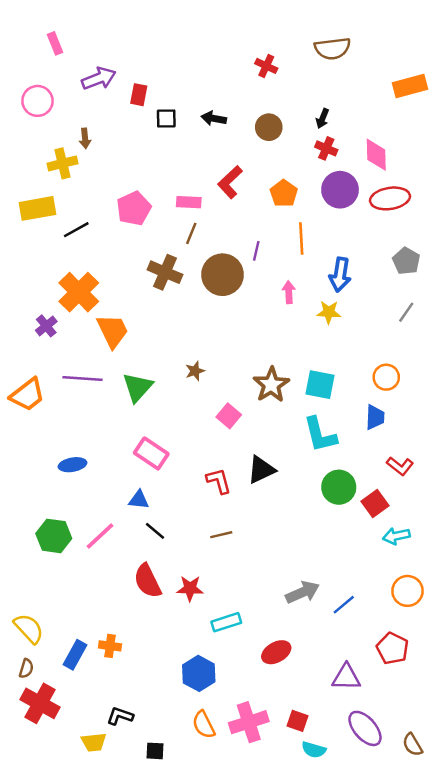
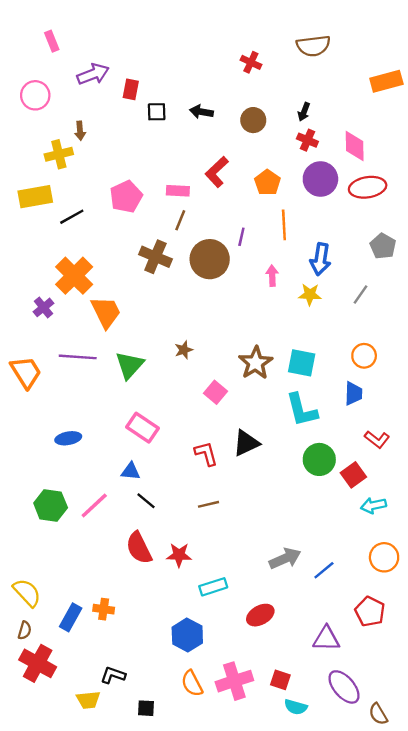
gray line: (406, 312) -> (361, 294), moved
orange trapezoid: (28, 395) -> (26, 372), turned -84
brown semicircle: (412, 745) -> (378, 714), moved

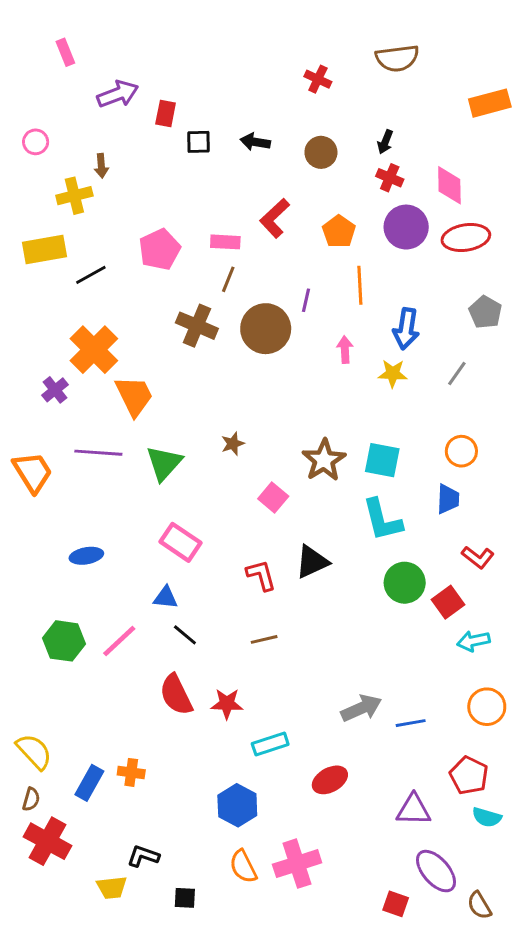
pink circle: (35, 95) -> (36, 142), moved, size x0.7
blue line: (324, 570) -> (411, 723), turned 30
red square: (280, 680) -> (396, 904), moved
cyan semicircle: (296, 707) -> (487, 817), moved

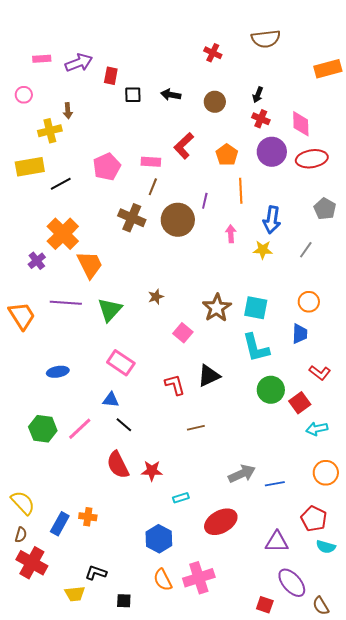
pink rectangle: (65, 52) -> (42, 59), moved, turned -72
brown line: (264, 639) -> (196, 428), moved
cyan rectangle: (270, 744) -> (181, 498), size x0.7
red ellipse: (330, 780) -> (221, 522), size x1.4

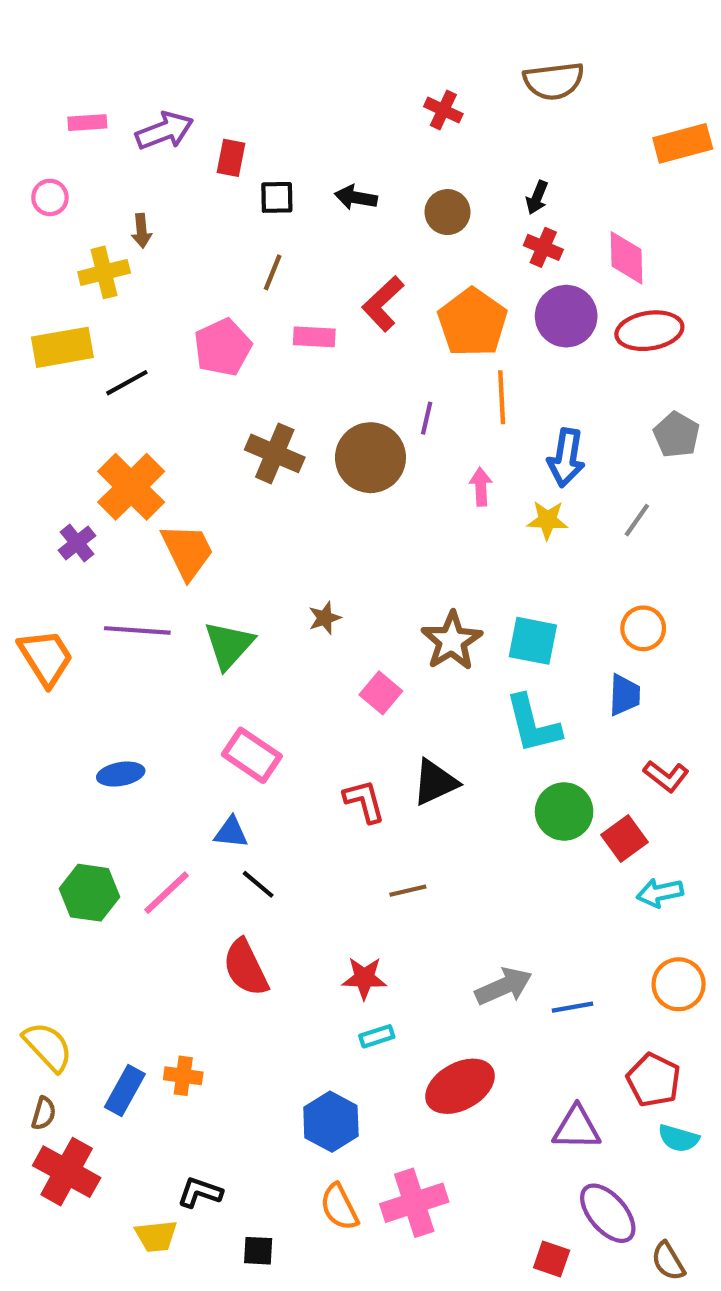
orange pentagon: (227, 155) -> (472, 322), size x1.5
brown line: (153, 187) -> (273, 272), moved
red star: (152, 471) -> (364, 978), moved

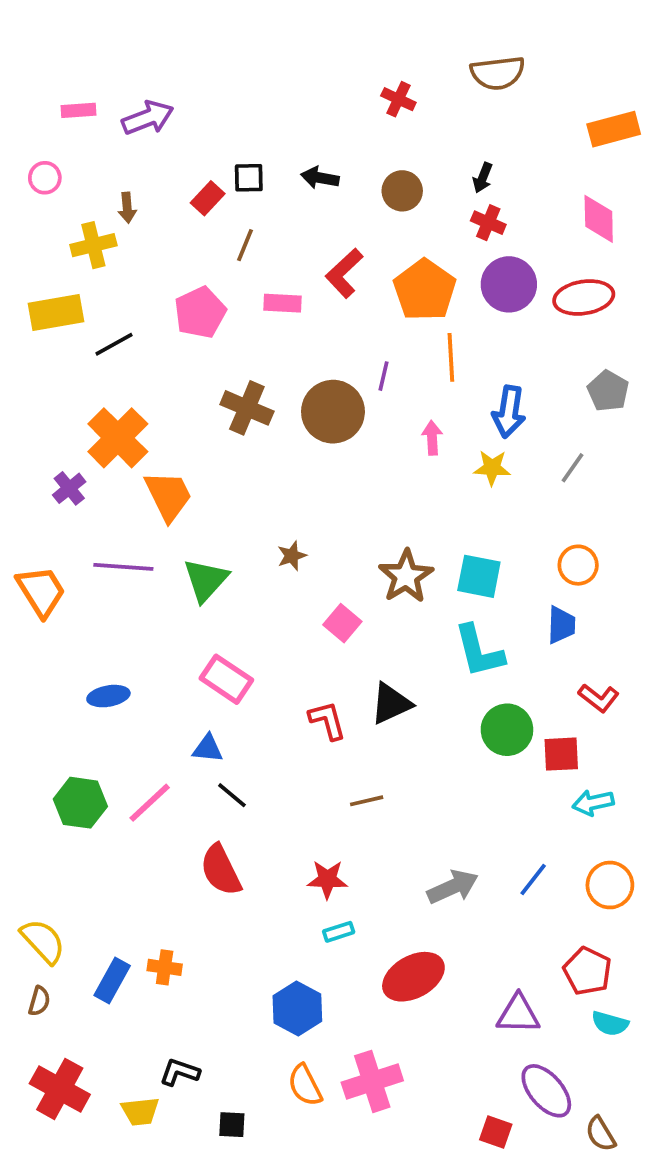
red rectangle: (231, 158) -> (208, 198), moved, turned 32
pink diamond: (627, 258) -> (599, 219), moved
red square: (624, 839) -> (561, 754), turned 33
blue line: (572, 1007) -> (533, 879), moved, turned -42
red cross: (67, 1172) -> (60, 1089), moved

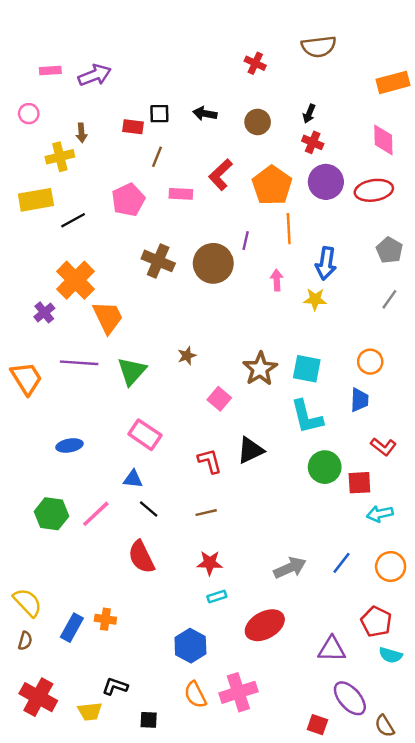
red rectangle: (208, 198) -> (133, 127), turned 54
gray line: (572, 468) -> (389, 299), moved
brown line: (367, 801) -> (206, 513), moved

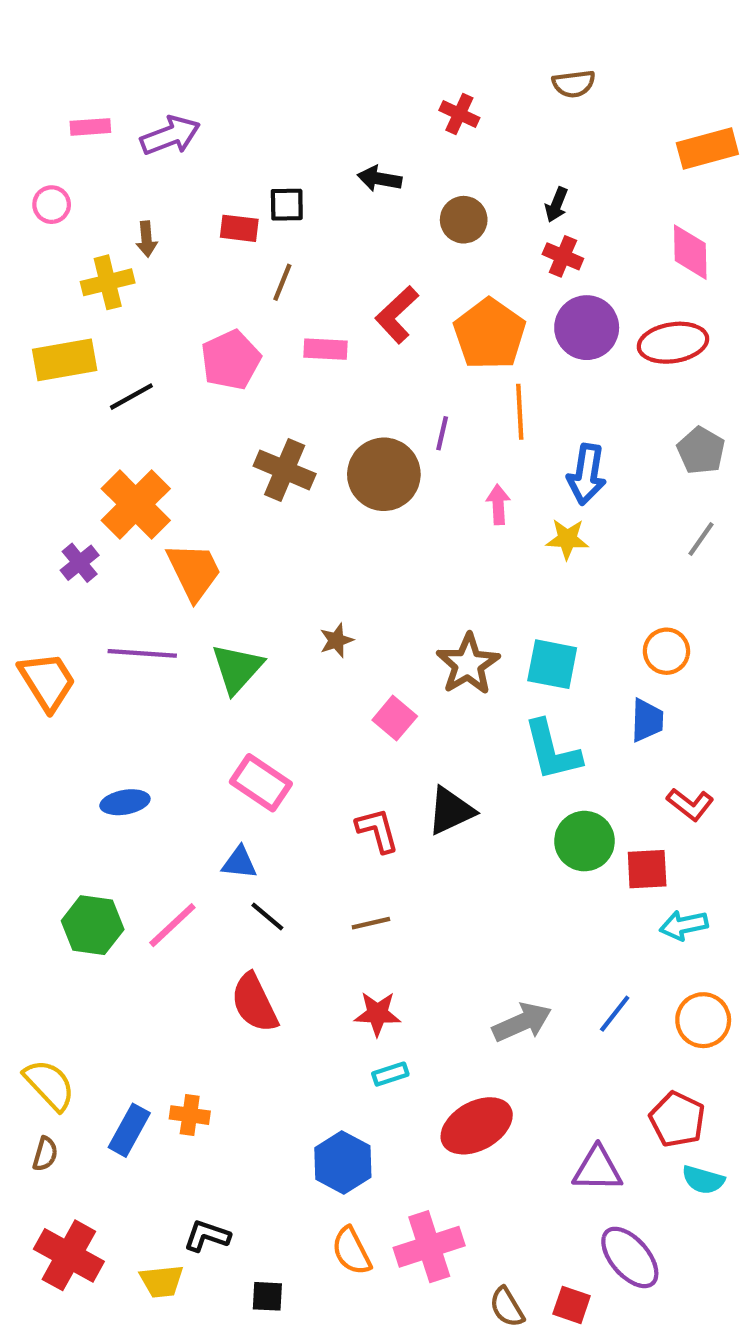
brown semicircle: (319, 46) -> (574, 84), size x0.7
black arrow: (205, 114) -> (380, 179), moved
brown semicircle: (385, 726) -> (507, 1307), moved

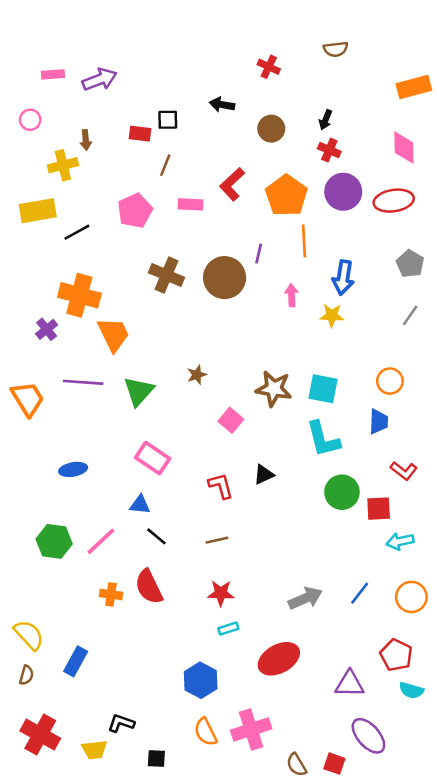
orange cross: (136, 504) -> (79, 295), turned -30
brown star: (468, 664) -> (274, 389), turned -30
black triangle: (451, 811) -> (264, 474), size x0.7
orange cross: (190, 1115) -> (111, 594), moved

